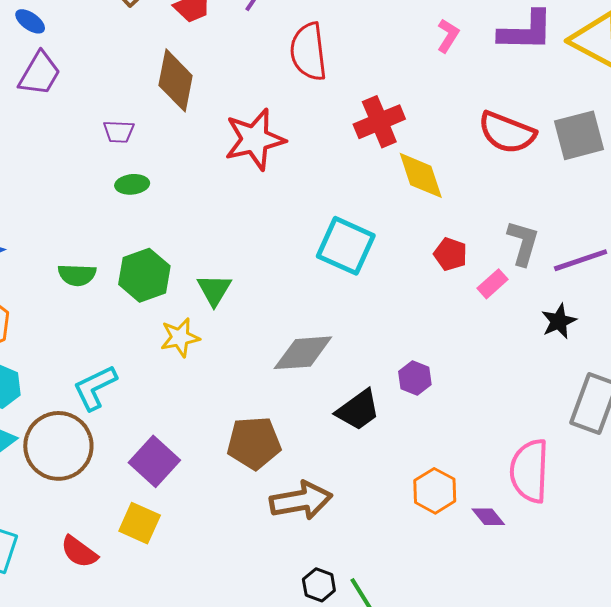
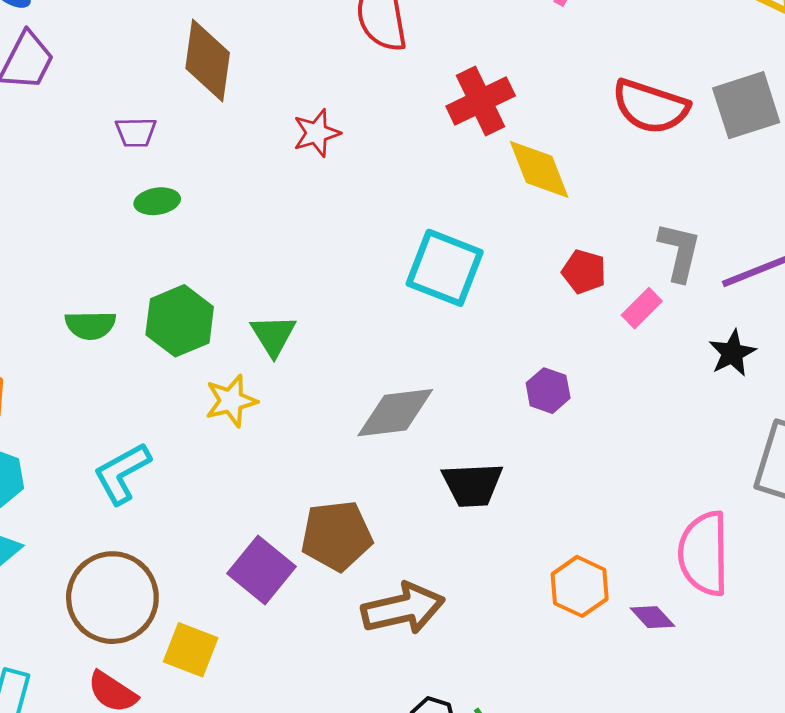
red star: (255, 139) -> (317, 133), size x0.6
purple hexagon: (415, 378) -> (548, 391), moved
black trapezoid: (358, 410) -> (472, 485), turned 36
brown circle: (58, 446) -> (112, 598), moved
purple square: (154, 461) -> (262, 570), moved

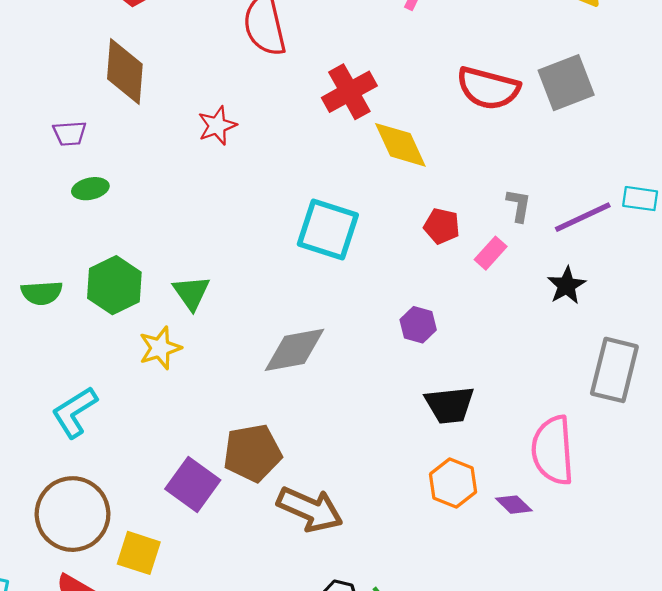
gray L-shape: (679, 252) -> (519, 205), size x0.7
black trapezoid: (472, 485) -> (450, 405), moved
brown arrow: (403, 609) -> (310, 509), turned 40

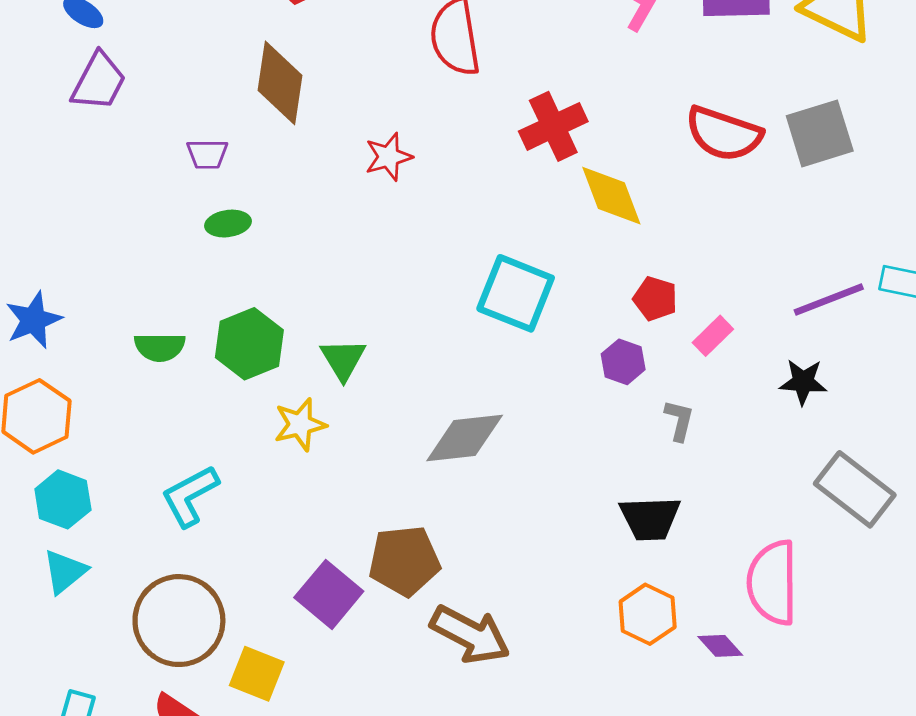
gray L-shape: (519, 205) -> (679, 420), moved
black star: (567, 285) -> (803, 382), turned 30
purple hexagon: (418, 325) -> (623, 362), moved
gray rectangle: (614, 370) -> (855, 489), turned -70

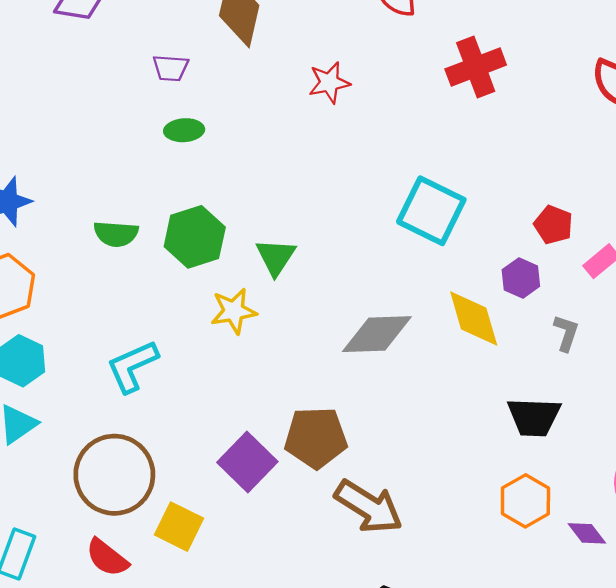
yellow diamond: (611, 196) -> (474, 318), moved

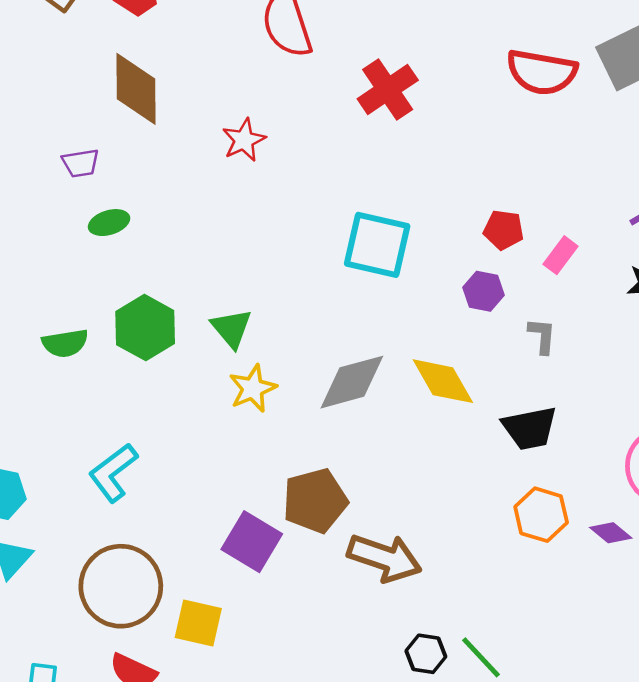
yellow star: (234, 311) -> (253, 388), moved
yellow diamond: (474, 318) -> (443, 381), moved

